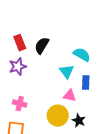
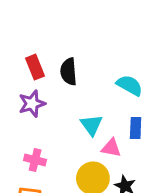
black semicircle: (42, 46) -> (69, 72), turned -36
cyan triangle: (67, 72) -> (91, 125), moved

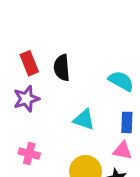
cyan triangle: (91, 125) -> (84, 119), turned -35
pink triangle: (111, 148) -> (122, 151), moved

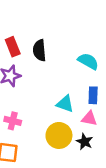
cyan triangle: (84, 119) -> (65, 104), moved

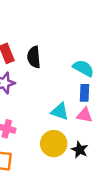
blue rectangle: (93, 95) -> (85, 93), moved
pink triangle: (89, 118) -> (85, 115), moved

